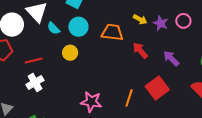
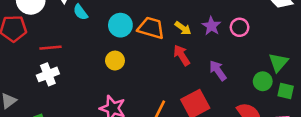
yellow arrow: (140, 19) -> (183, 28), moved
cyan circle: (78, 27) -> (120, 25), moved
yellow circle: (70, 53) -> (115, 61), moved

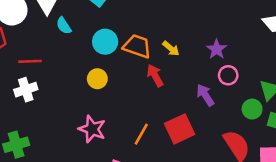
purple star: (211, 26) -> (217, 49), moved
pink circle: (240, 27) -> (228, 75), moved
red arrow: (182, 55) -> (155, 76), moved

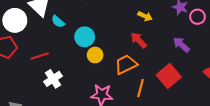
cyan circle: (105, 42) -> (85, 37), moved
orange trapezoid: (137, 46) -> (126, 64), moved, turned -30
pink circle: (228, 75) -> (197, 17), moved
white cross: (26, 90) -> (53, 79), moved

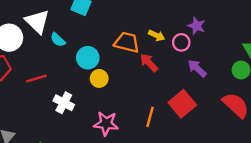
pink circle: (197, 17) -> (181, 42), moved
orange trapezoid: (126, 64) -> (127, 42), moved, turned 40
white cross: (53, 79) -> (64, 103), moved, turned -30

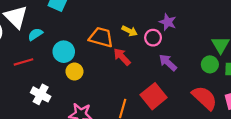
cyan semicircle: (58, 40) -> (35, 34), turned 104
red line: (36, 78) -> (24, 62), moved

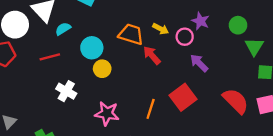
green circle: (210, 64) -> (238, 25), moved

